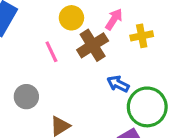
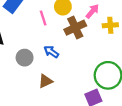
pink line: (51, 52) -> (43, 18), moved
blue arrow: (118, 84) -> (51, 52), moved

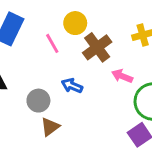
pink arrow: (92, 11) -> (122, 76), moved, turned -96
brown triangle: (45, 81) -> (50, 127), moved

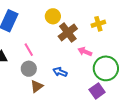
pink line: (52, 43) -> (29, 50), moved
blue arrow: (72, 86) -> (60, 72), moved

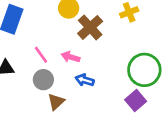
pink arrow: (85, 52) -> (71, 57), moved

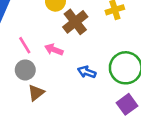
blue arrow: (85, 80) -> (87, 72), moved
purple square: (136, 100) -> (127, 104), moved

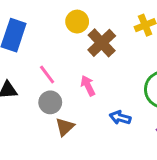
pink arrow: (54, 50) -> (88, 86), moved, turned 48
blue arrow: (87, 72) -> (120, 118), moved

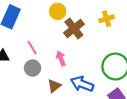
blue arrow: (120, 118) -> (82, 84), size x1.5
brown triangle: (65, 127) -> (54, 86), moved

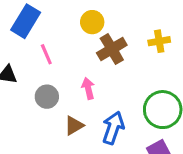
pink line: (32, 48) -> (46, 54), moved
blue arrow: (82, 84) -> (113, 128), turned 80

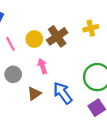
yellow circle: (92, 22) -> (34, 39), moved
blue arrow: (113, 128) -> (63, 93), turned -50

